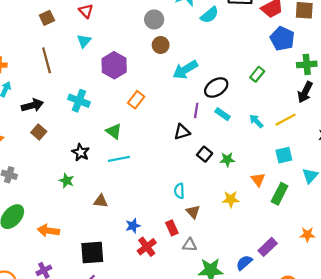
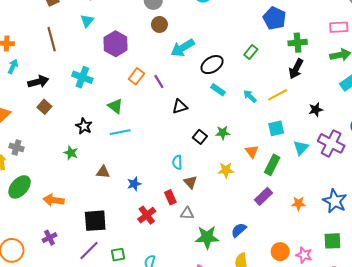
purple line: (196, 110) -> (159, 82), moved, turned -40
black square: (205, 154) -> (200, 137), moved
blue star: (133, 226) -> (134, 184), moved
purple rectangle: (268, 247) -> (264, 196), moved

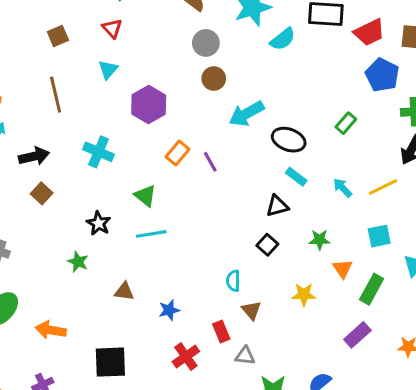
black ellipse: (212, 65) -> (289, 140), turned 50
black triangle: (180, 107) -> (277, 206), moved
green star: (223, 133) -> (320, 240), moved

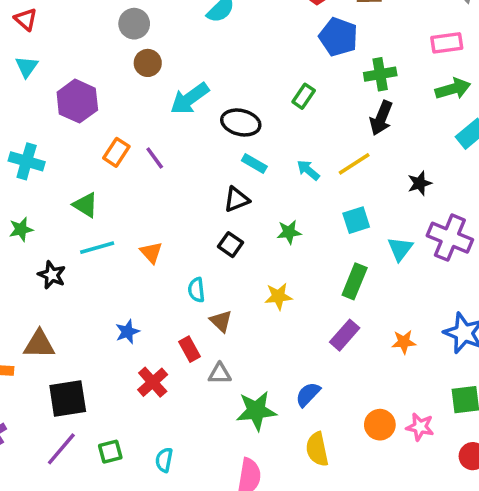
black star: (99, 223) -> (52, 275), moved
green star: (78, 262) -> (21, 229), moved, turned -30
orange triangle: (343, 269) -> (151, 252), moved
brown triangle: (124, 291) -> (39, 344), moved, size x1.4

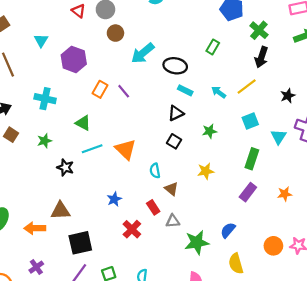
red triangle: (26, 19) -> (79, 11), moved
green cross: (380, 74) -> (259, 30), turned -36
orange triangle: (151, 252) -> (126, 149), size x1.5

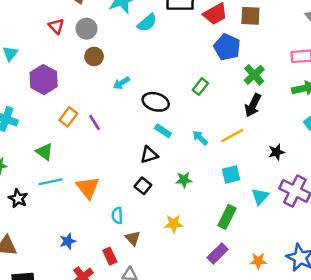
cyan arrow: (143, 53) -> (121, 83), size x0.6

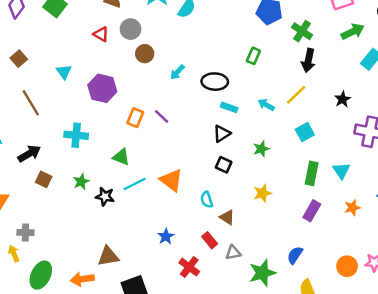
cyan triangle: (260, 196) -> (341, 171), moved
black star: (18, 199) -> (105, 196), moved

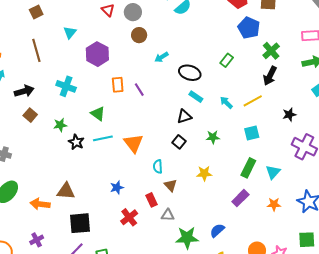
orange rectangle: (135, 118) -> (118, 85), turned -42

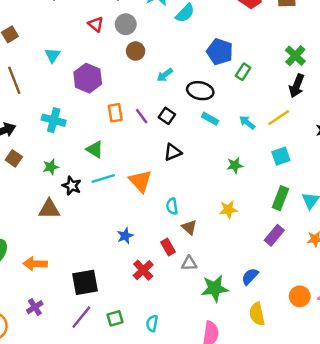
blue pentagon: (249, 28) -> (220, 52), moved
black triangle: (184, 116) -> (173, 152), moved
black square: (179, 142) -> (167, 116), moved
brown triangle: (66, 191) -> (49, 209), moved

